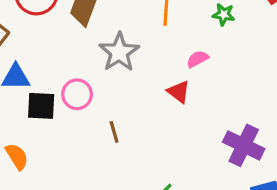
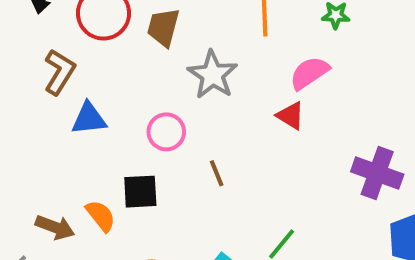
pink semicircle: (197, 59) -> (309, 73), size x1.5
black square: (41, 106) -> (140, 192), moved

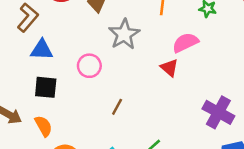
brown line: (217, 173) -> (117, 107), moved, turned 42
black square: (140, 192) -> (46, 87), moved
orange semicircle: (101, 216) -> (43, 126), moved

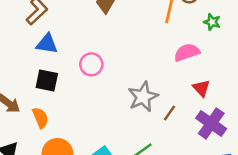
gray star: (124, 34) -> (143, 97), moved
red triangle: (169, 68) -> (201, 88), moved
brown line: (117, 107) -> (169, 113), moved

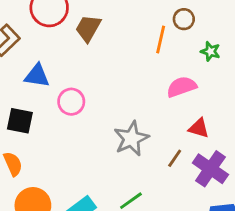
blue triangle: (47, 44) -> (37, 76), moved
red triangle: (201, 88) -> (199, 128), turned -30
brown line: (169, 113) -> (175, 158), moved

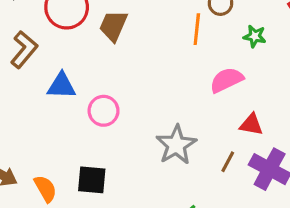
black square: (20, 121) -> (92, 180), moved

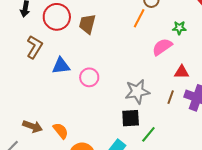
orange line: (197, 29) -> (139, 18), turned 30
green star: (255, 36) -> (179, 28), moved
gray star: (176, 145) -> (137, 92), turned 30
black square: (92, 180) -> (131, 118), moved

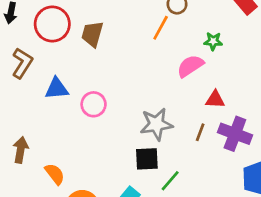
brown arrow: (33, 126) -> (21, 150), moved, turned -102

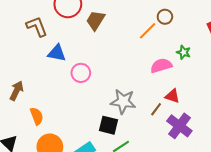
brown L-shape: (22, 63) -> (37, 27), turned -70
brown line: (200, 132) -> (156, 109), moved

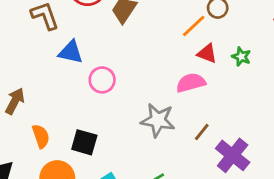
pink semicircle: (161, 66) -> (191, 83), moved
red triangle: (172, 96) -> (207, 53), moved
black square: (109, 125) -> (84, 142), moved

